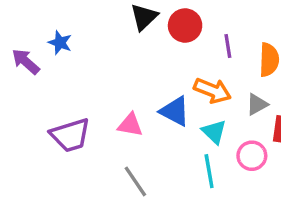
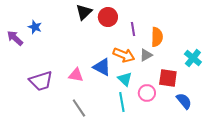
gray triangle: (257, 104) -> (146, 55), moved

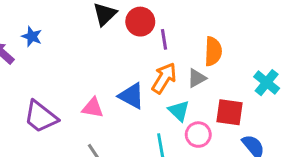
purple line: (133, 29) -> (164, 39), moved
orange arrow: (124, 55) -> (164, 78), turned -80
cyan triangle: (125, 79) -> (179, 111), moved
purple trapezoid: (41, 81) -> (41, 117), turned 55

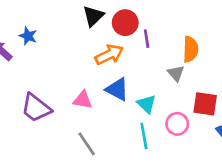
orange arrow: (164, 78) -> (109, 55), moved, turned 32
gray triangle: (197, 78) -> (176, 73), turned -42
cyan triangle: (179, 111) -> (147, 104), moved

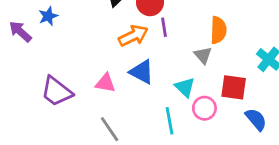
blue star: (28, 36) -> (48, 16), turned 30
purple line: (147, 39) -> (164, 27), moved
cyan triangle: (147, 104) -> (185, 87), moved

